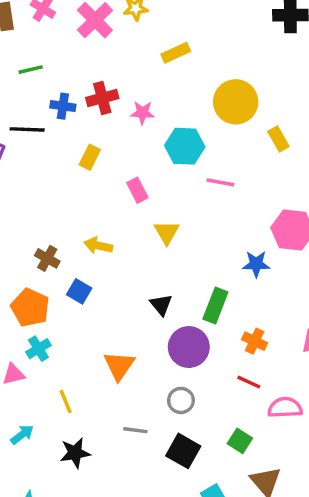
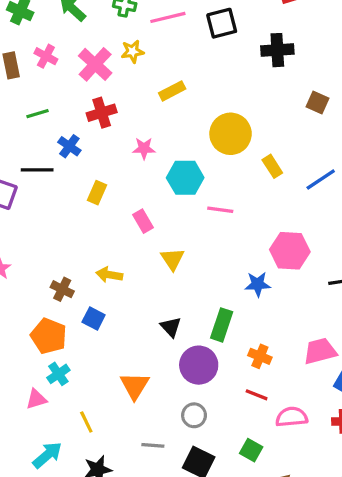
red cross: (102, 98) -> (102, 113), moved
blue cross: (63, 106) -> (69, 146), turned 30
cyan arrow: (22, 435) -> (47, 455), size x1.4

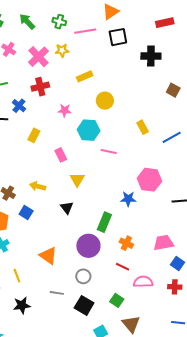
yellow circle: (231, 134) -> (105, 101), moved, size x0.7
black triangle: (171, 327) -> (67, 208), moved
orange triangle: (135, 386) -> (48, 256), turned -30

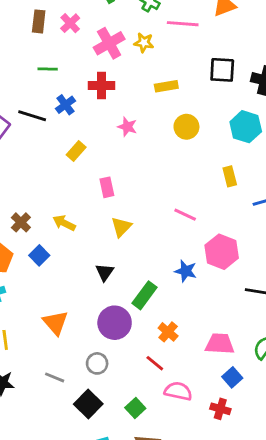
black square: (118, 37) -> (222, 70), moved
cyan hexagon: (89, 130) -> (246, 127), moved
pink line: (109, 151) -> (185, 215), moved
black triangle: (67, 208) -> (105, 272), moved

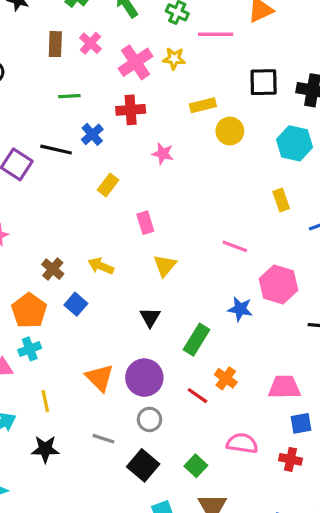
yellow circle: (186, 127) -> (230, 131), moved
purple circle: (115, 323) -> (144, 378), moved
red line: (155, 363) -> (197, 396), moved
blue square: (232, 377) -> (301, 423), turned 36

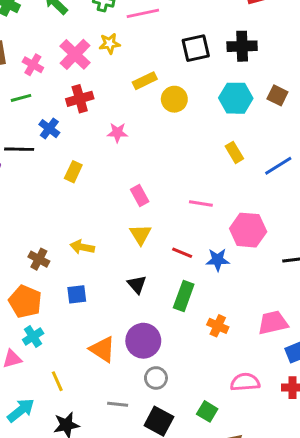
pink cross: (90, 43) -> (33, 65), moved
pink rectangle: (145, 223) -> (140, 196), moved
blue square: (76, 304) -> (77, 294), moved, turned -36
red line: (197, 396) -> (182, 253), moved

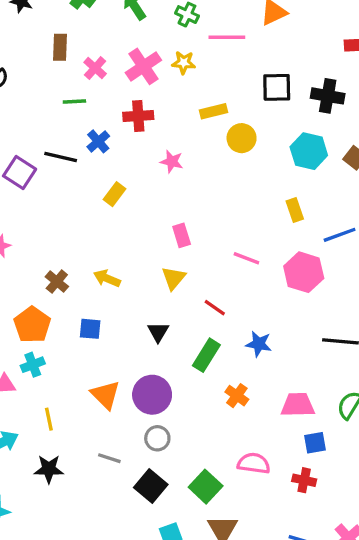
pink hexagon: (248, 230) -> (304, 272), moved
blue star: (218, 260) -> (259, 344), moved
green square: (207, 411) -> (206, 487), size x1.4

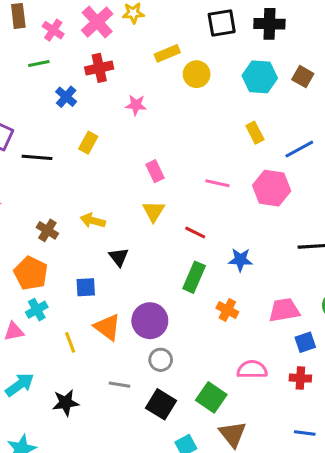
black line: (61, 157) -> (37, 157), moved
blue square: (90, 329) -> (86, 287), moved
black triangle: (158, 332) -> (119, 257), moved
yellow line: (49, 419) -> (70, 342), moved

